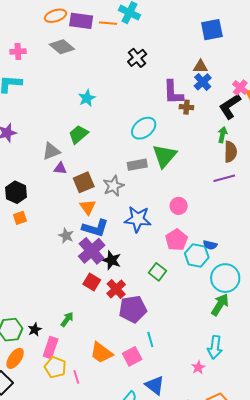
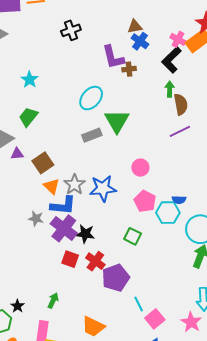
black cross: (137, 58) -> (71, 30), turned 30
gray star: (113, 186) -> (75, 185), moved
black star: (35, 330) -> (17, 306), moved
pink square: (132, 356) -> (155, 319), moved
pink star: (198, 367) -> (191, 322), size x1.5

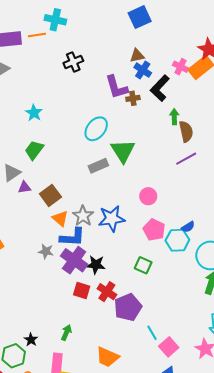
black L-shape: (171, 60) -> (160, 88), moved
blue semicircle: (179, 200) -> (188, 227), turned -32

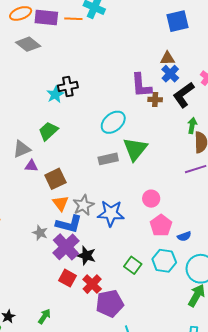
black cross: (73, 62) -> (68, 86), moved
pink pentagon: (154, 230) -> (161, 225), moved
cyan hexagon: (177, 240) -> (164, 261), moved

